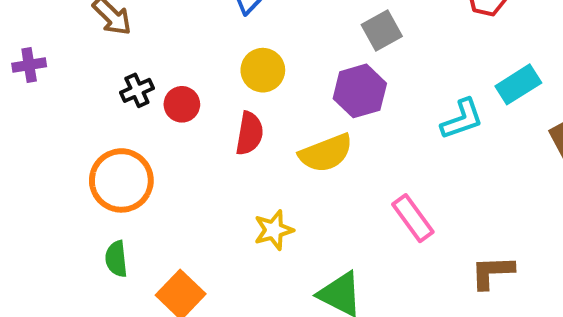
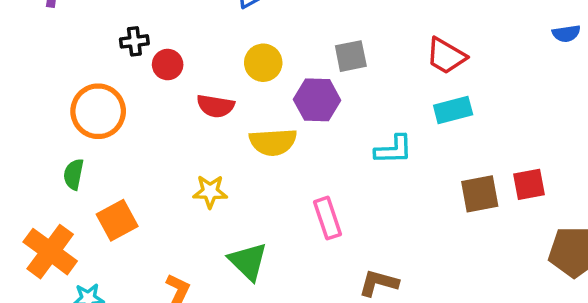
yellow circle: (263, 70) -> (263, 63), moved
cyan rectangle: (518, 84) -> (453, 110), moved
red semicircle: (249, 133) -> (215, 106), turned 72

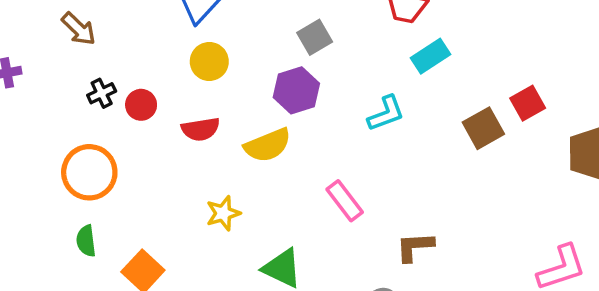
yellow circle: (263, 63) -> (209, 61), moved

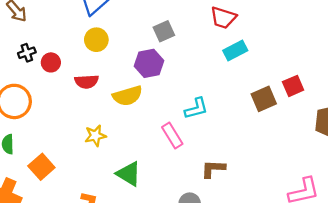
cyan L-shape: (386, 113) -> (196, 108), moved

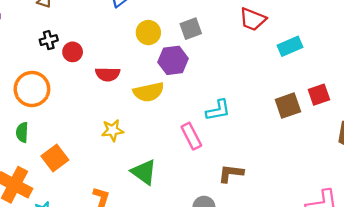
yellow circle: (96, 40) -> (148, 33), moved
cyan rectangle: (235, 50) -> (290, 46), moved

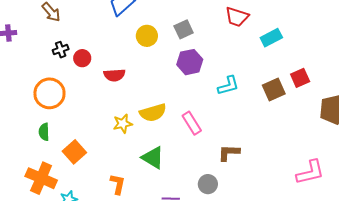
purple hexagon: (173, 60) -> (190, 62), moved
yellow semicircle: (149, 92) -> (153, 113), moved
cyan L-shape: (218, 110) -> (228, 86), moved

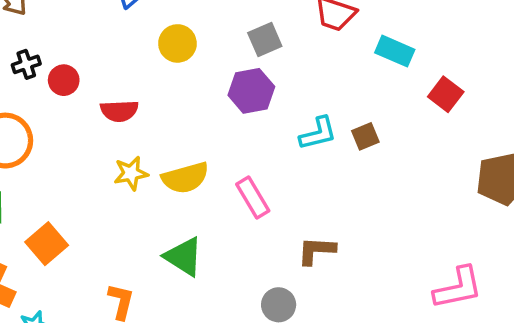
gray square: (184, 29) -> (265, 40), moved
cyan rectangle: (271, 38) -> (395, 51), turned 50
red square: (300, 78) -> (446, 94), moved, turned -30
brown square: (274, 90) -> (365, 136), moved, size x0.7
yellow star: (123, 124) -> (131, 173), moved

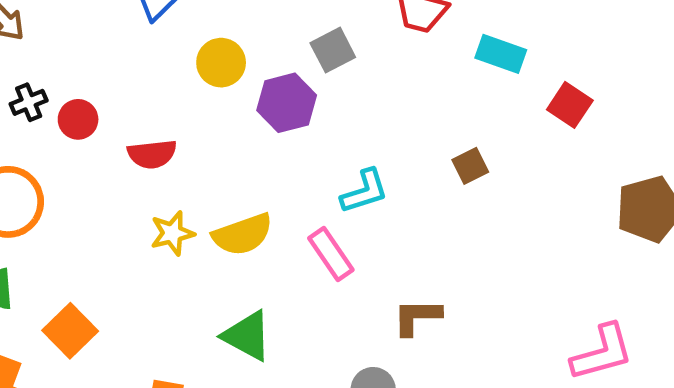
purple hexagon: (251, 91) -> (287, 103), moved
cyan L-shape: (318, 133) -> (364, 191), moved

